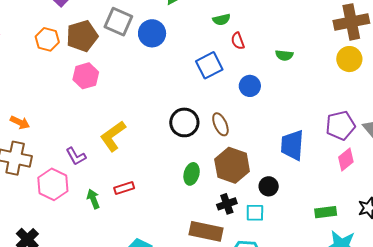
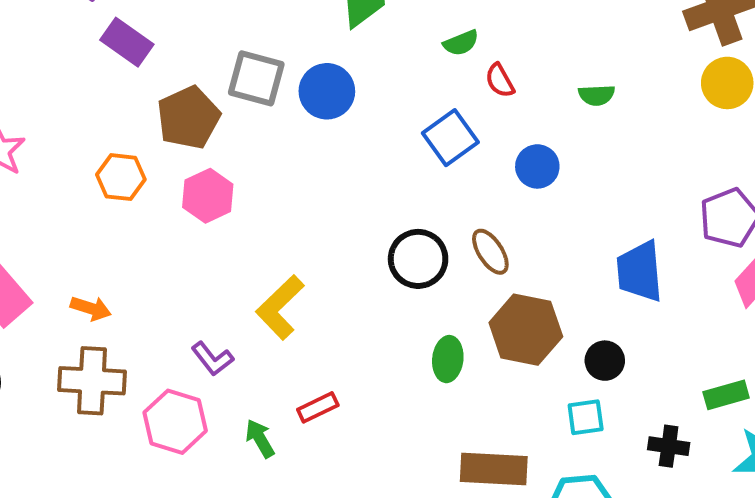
orange hexagon: (47, 39) -> (121, 177), moved
black cross: (227, 204) -> (669, 446), moved, turned 36

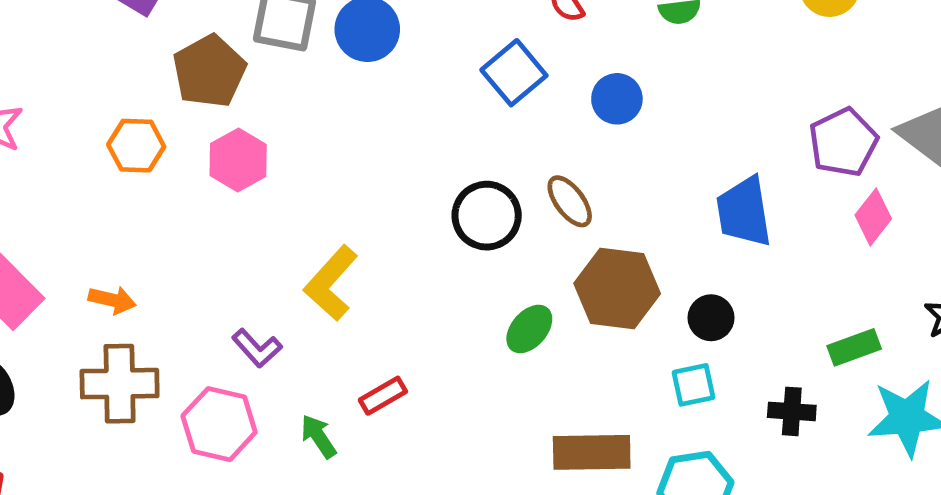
green ellipse: (448, 359) -> (529, 329), turned 39

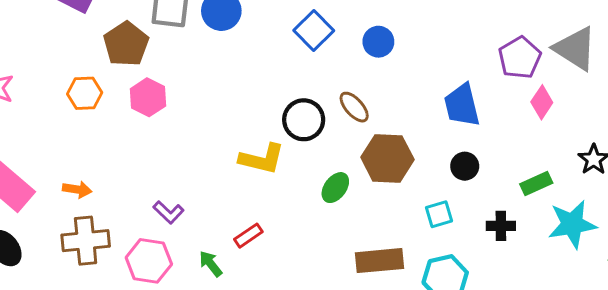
yellow L-shape: (331, 283) -> (262, 159), moved, turned -114
black circle: (711, 318) -> (465, 166), moved

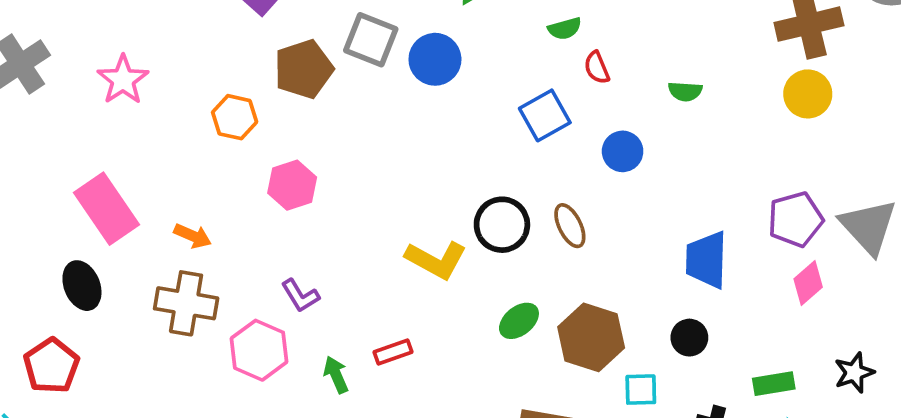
pink hexagon: (148, 97) -> (292, 185), moved
brown hexagon: (387, 158) -> (591, 337), moved

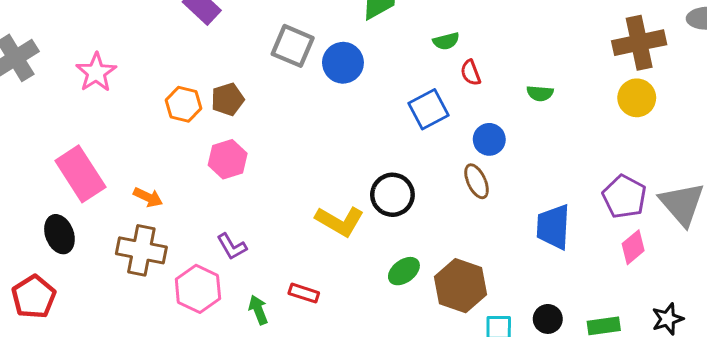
brown pentagon: (304, 69) -> (228, 99), moved, size x0.7
purple pentagon: (795, 219) -> (624, 197), turned -30
brown ellipse: (570, 226) -> (477, 181), moved
black circle: (689, 338) -> (548, 319), moved
red rectangle: (393, 352) -> (304, 293), turned 36

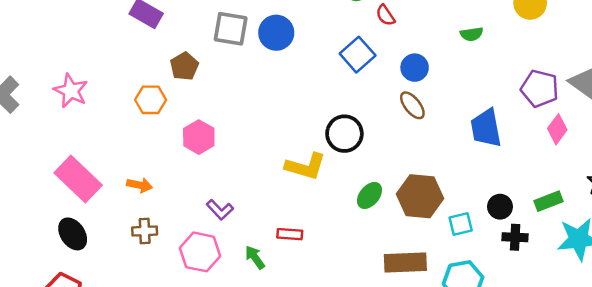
green semicircle: (540, 93) -> (472, 34), moved
brown pentagon: (228, 99) -> (184, 66), moved
brown cross: (141, 250) -> (145, 231), size x0.6

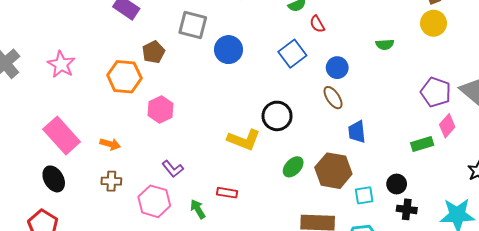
blue circle: (276, 33) -> (229, 50), moved
orange hexagon: (151, 100) -> (124, 77), size x1.4
blue trapezoid: (486, 128) -> (357, 132), moved, size x0.7
green rectangle: (548, 201) -> (422, 144), moved

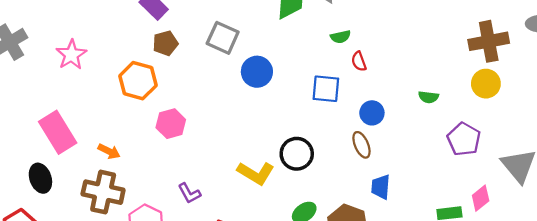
brown pentagon: (153, 52) -> (165, 43), moved
blue square: (292, 54) -> (326, 89), turned 32
purple pentagon: (436, 92) -> (464, 139), moved
purple L-shape: (173, 169) -> (189, 193), moved
brown cross: (111, 181) -> (103, 192), size x1.8

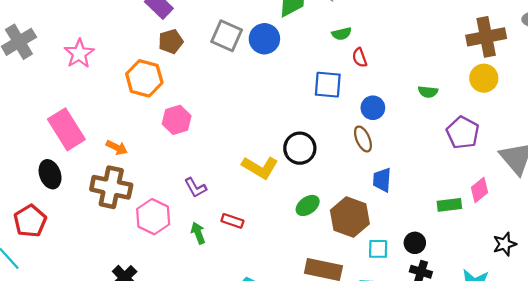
blue circle: (257, 72) -> (264, 39), moved

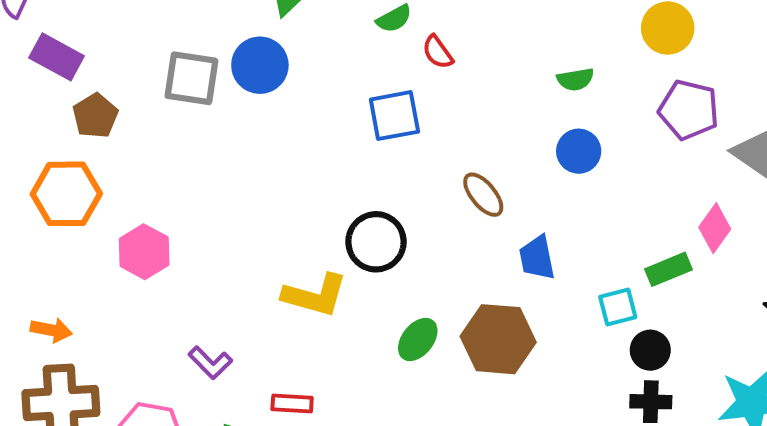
blue circle: (373, 108) -> (579, 151), moved
purple pentagon: (463, 133) -> (689, 110), moved
black circle: (415, 243) -> (650, 350), moved
cyan square: (378, 249) -> (618, 307), moved

